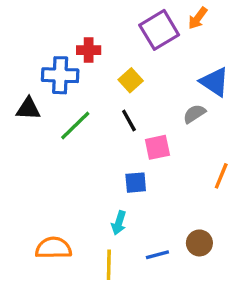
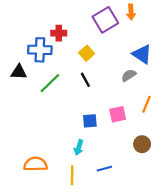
orange arrow: (198, 18) -> (131, 12), turned -40
pink square: (157, 147) -> (118, 114), moved
orange line: (221, 176) -> (146, 104), moved
brown circle: (199, 243) -> (142, 144), moved

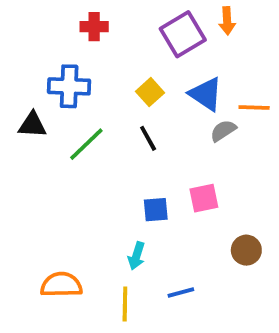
red cross: (59, 33) -> (94, 27), moved
blue triangle: (142, 54) -> (206, 94), moved
orange line: (146, 104) -> (254, 108), moved, turned 70

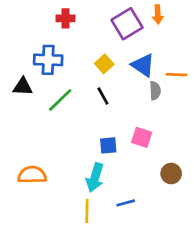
gray semicircle: (223, 131) -> (155, 91), turned 120
pink square: (204, 198) -> (142, 137), turned 30
cyan arrow: (136, 256) -> (95, 178), size x1.5
orange semicircle: (61, 285) -> (32, 175), moved

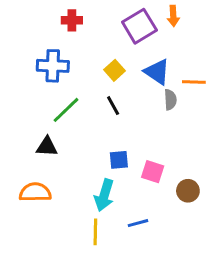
black triangle: (23, 87) -> (47, 147), moved
pink square: (142, 137) -> (153, 172), moved

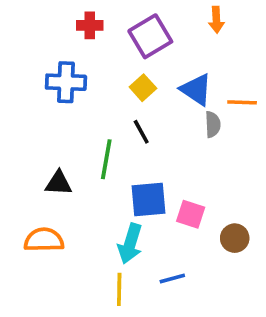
purple square: (139, 26) -> (150, 36), moved
green line: (66, 110) -> (106, 159), moved, turned -36
blue square: (119, 160) -> (148, 200), size x1.5

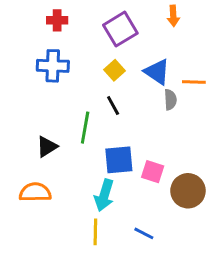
red cross: (90, 25) -> (57, 20), moved
black triangle: (59, 183) -> (47, 147), turned -35
brown circle: (235, 238) -> (188, 191), size x1.5
blue line: (172, 278) -> (144, 233), moved, turned 42

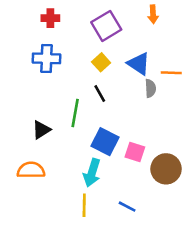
blue square: (119, 160) -> (105, 142), turned 32

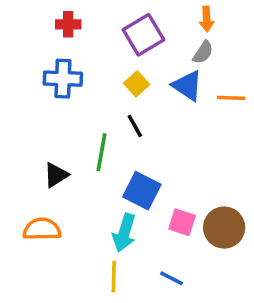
gray semicircle: (150, 88) -> (203, 52), moved, turned 36
pink square: (135, 152) -> (182, 222), moved

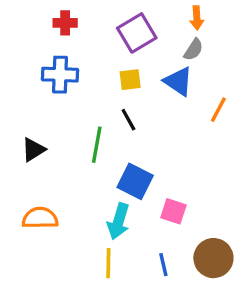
yellow square: (137, 84) -> (130, 80), turned 35
orange line: (231, 98) -> (218, 110), moved, turned -64
black triangle: (56, 175) -> (33, 150), moved
brown circle: (224, 228) -> (213, 258), moved
blue line: (172, 278) -> (163, 265), turned 50

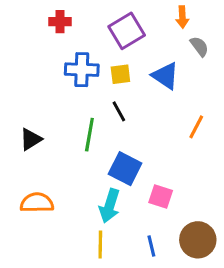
gray semicircle: (193, 50) -> (199, 46), moved, turned -70
blue cross: (60, 75) -> (82, 70), moved
orange line: (218, 110) -> (196, 127), moved

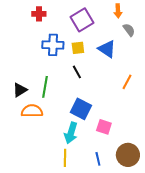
green line: (89, 135) -> (45, 87), moved
orange semicircle: (37, 203) -> (32, 111), moved

